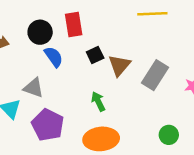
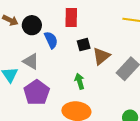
black circle: (40, 32) -> (32, 25), moved

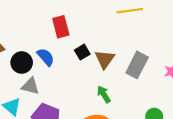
black circle: (32, 25) -> (22, 63), moved
green arrow: (80, 81) -> (104, 94), moved

